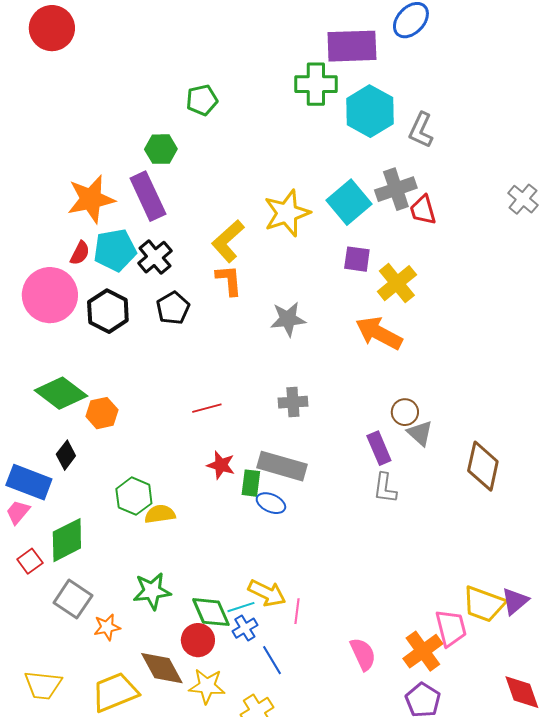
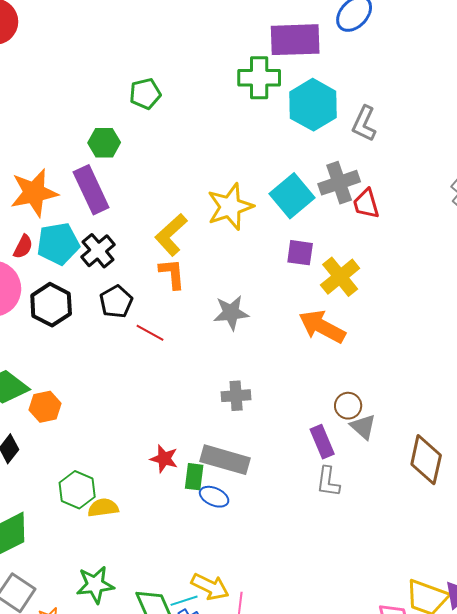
red line: (207, 408) -> (150, 333), moved, turned 44

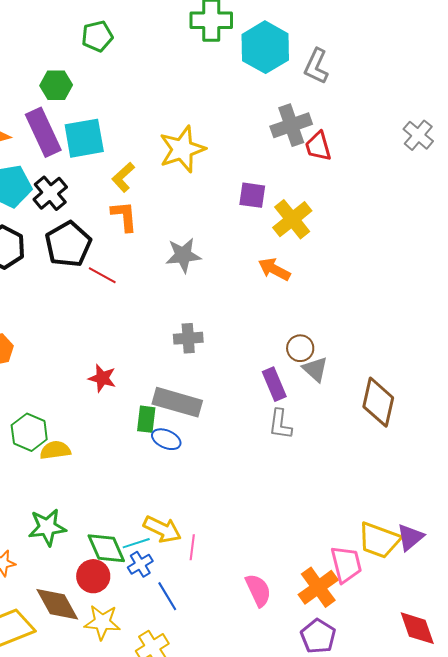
cyan square: (292, 196) -> (84, 138), moved, turned 30
yellow L-shape: (171, 235) -> (123, 177), size x0.7
black pentagon: (116, 302) -> (68, 244), size x1.4
orange arrow: (322, 327) -> (274, 269), size x0.7
red star: (164, 459) -> (102, 378), moved

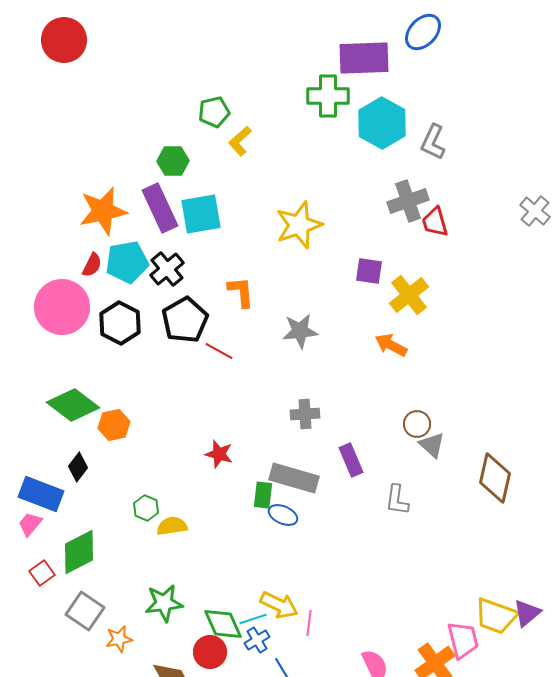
yellow L-shape: (123, 177) -> (240, 141), moved
purple rectangle: (274, 384) -> (351, 460), moved
green hexagon: (29, 432) -> (146, 508), size x0.7

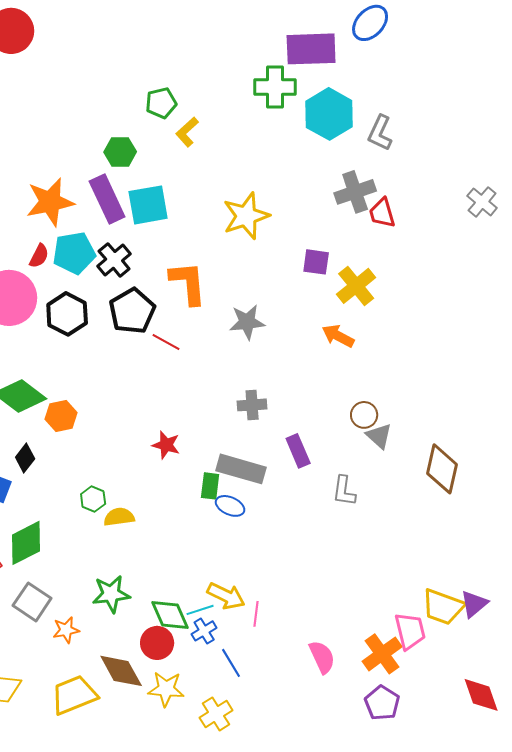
orange L-shape: (241, 292) -> (188, 283), size x1.4

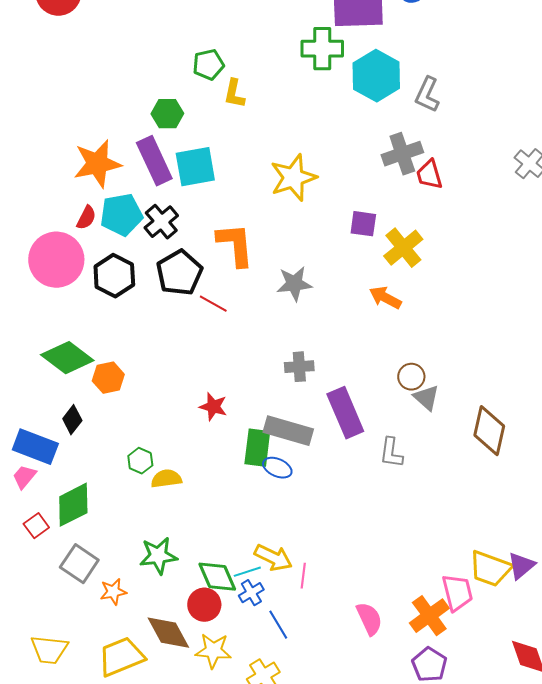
yellow L-shape: (187, 132) -> (234, 94), turned -36
purple rectangle: (298, 451) -> (345, 413), size x1.5
green rectangle: (210, 486) -> (257, 448), size x1.4

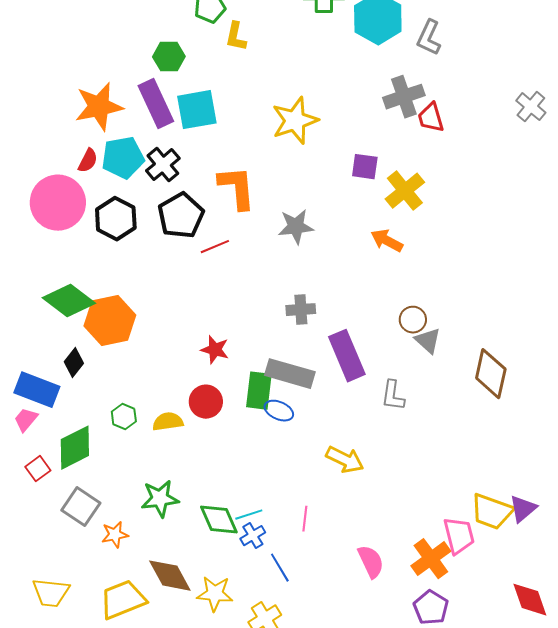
red line: (213, 304) -> (215, 247), turned -52
orange hexagon: (108, 378) -> (110, 321), size x1.6
green hexagon: (140, 461) -> (124, 417), moved
yellow arrow: (273, 558) -> (345, 460), moved
red circle: (204, 605) -> (206, 402), moved

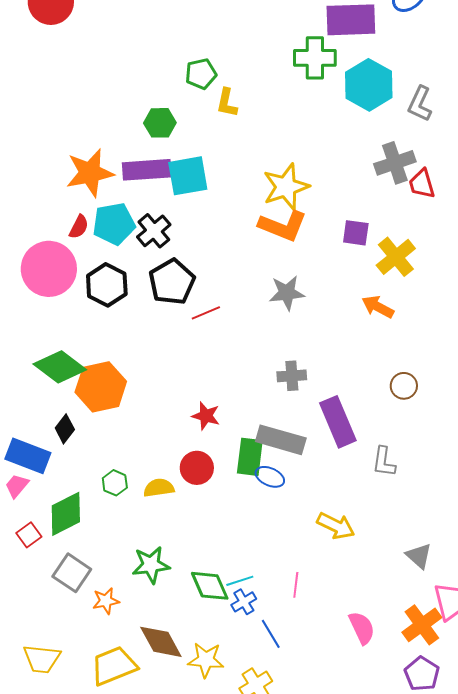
purple rectangle: (156, 104) -> (147, 170), turned -69
orange L-shape: (237, 188) -> (283, 226), moved, turned 117
gray triangle: (428, 341) -> (419, 556), moved

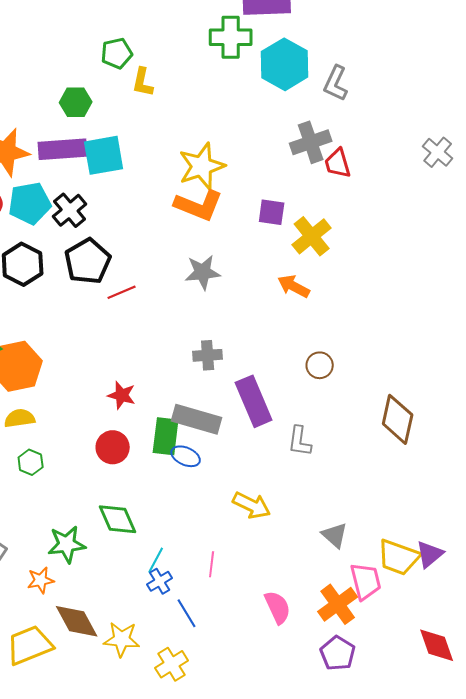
yellow semicircle: (159, 488) -> (20, 418), moved
cyan line: (240, 581) -> (156, 560), turned -44
green diamond: (210, 586) -> (118, 519), moved
orange star: (106, 601) -> (41, 580), moved

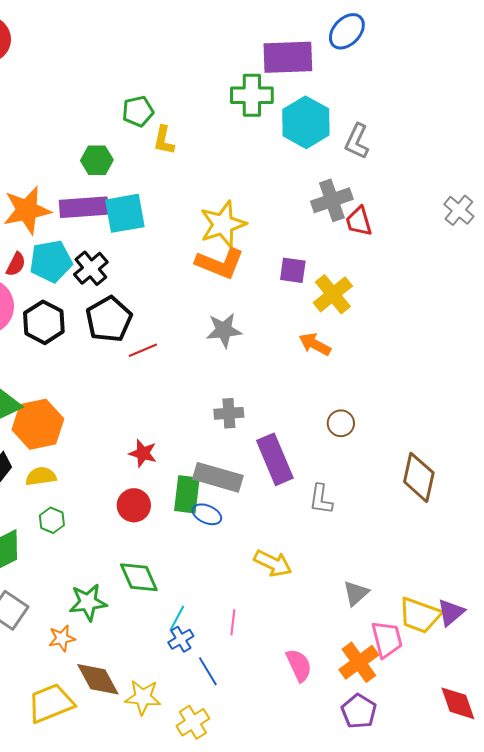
gray triangle: (335, 535) -> (356, 593), turned 36

